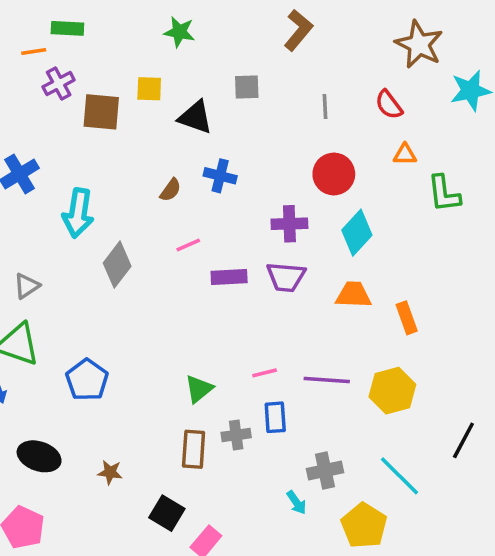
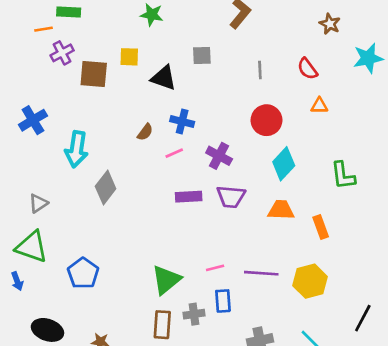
brown star: (419, 44) -> (330, 24), size x0.6
green L-shape: (444, 194) -> (343, 176), moved
purple cross: (289, 224) -> (219, 156), moved, turned 30
pink line: (188, 245) -> (174, 153), moved
green triangle: (199, 389) -> (166, 280), size x1.4

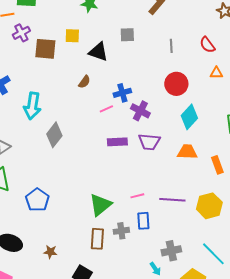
blue cross: (182, 121) -> (122, 93), moved, turned -30
brown semicircle: (145, 132) -> (84, 82), moved

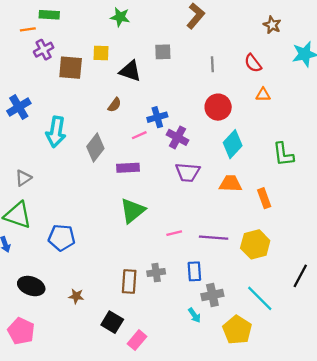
gray diamond: (54, 135) -> (95, 148), moved
purple rectangle: (117, 142) -> (128, 168), moved
blue pentagon: (37, 200) -> (62, 238), turned -30
green triangle: (100, 205) -> (132, 211), moved
blue rectangle: (143, 221) -> (194, 271), moved

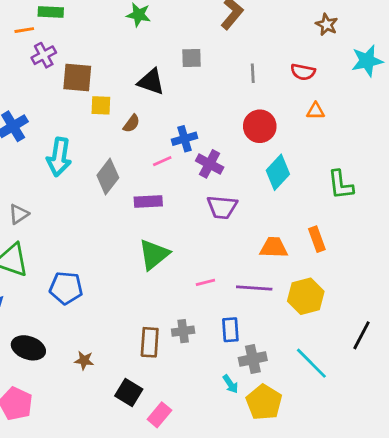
yellow square: (101, 53) -> (101, 105), moved
red semicircle: (253, 63) -> (303, 72), turned -42
orange trapezoid: (230, 184) -> (274, 248), moved
yellow pentagon: (237, 330) -> (264, 402), moved

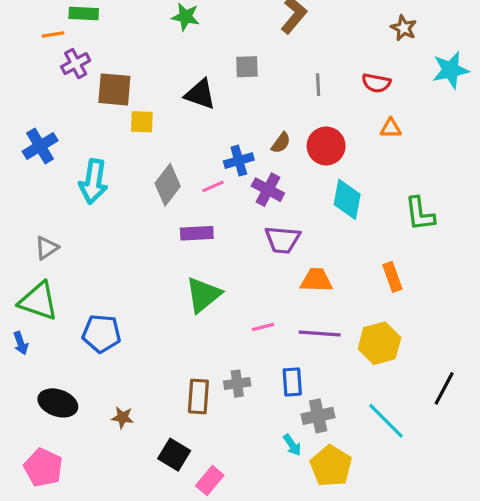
brown semicircle: (132, 123) -> (281, 143), moved
cyan diamond: (278, 172) -> (347, 199), turned -32
gray diamond: (108, 176) -> (168, 185), moved
orange trapezoid: (274, 248) -> (316, 280), moved

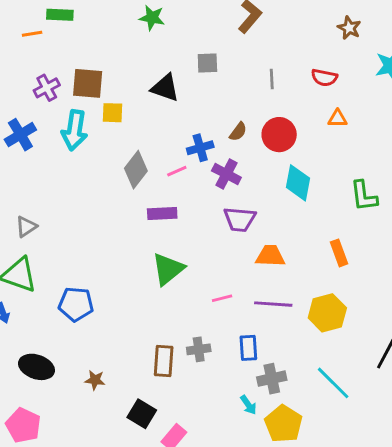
purple cross: (76, 64) -> (47, 88), moved
cyan arrow: (93, 182) -> (74, 130), moved

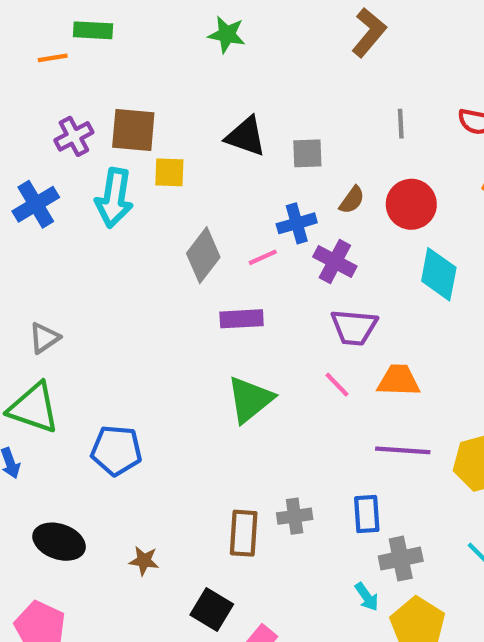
gray square: (207, 63) -> (307, 153), moved
pink line: (222, 298) -> (337, 385), moved, turned 60

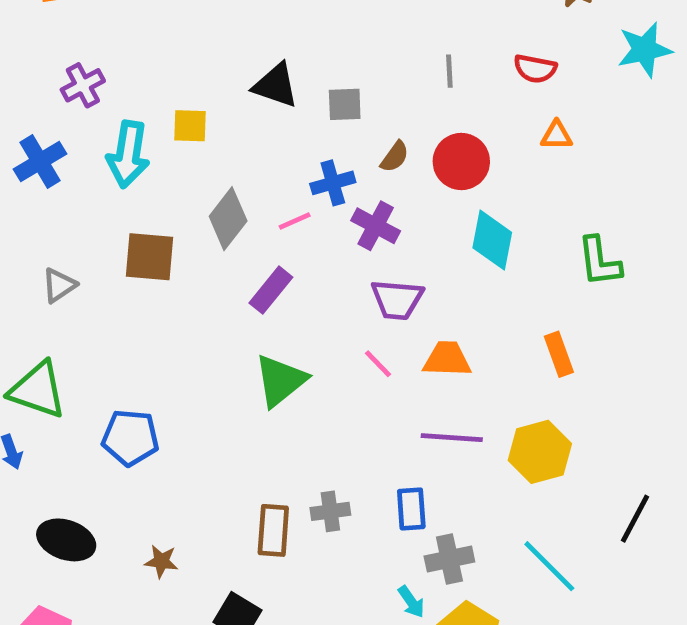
brown square: (133, 130) -> (149, 257), moved
purple rectangle: (242, 319) -> (271, 290), turned -48
gray triangle: (44, 338) -> (59, 285), moved

